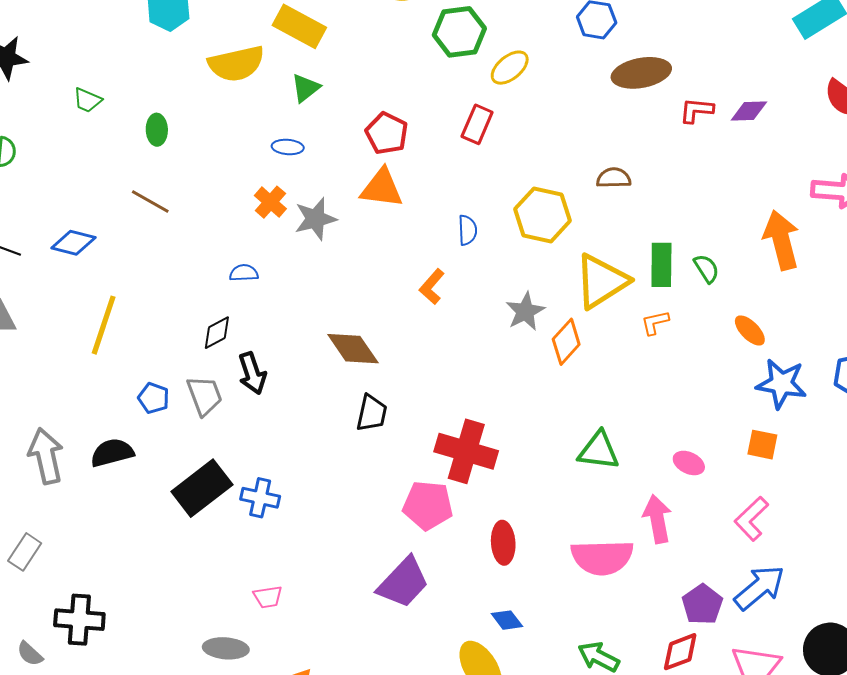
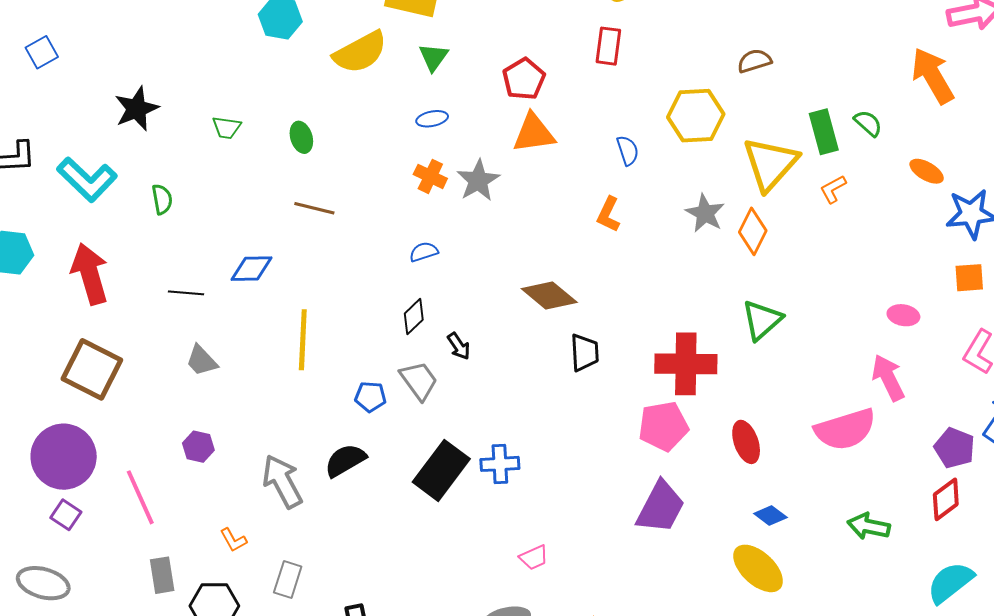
red pentagon: (387, 133) -> (524, 79), turned 30
black arrow: (252, 373) -> (459, 346), size x0.7
green triangle: (599, 451) -> (762, 320), moved, turned -33

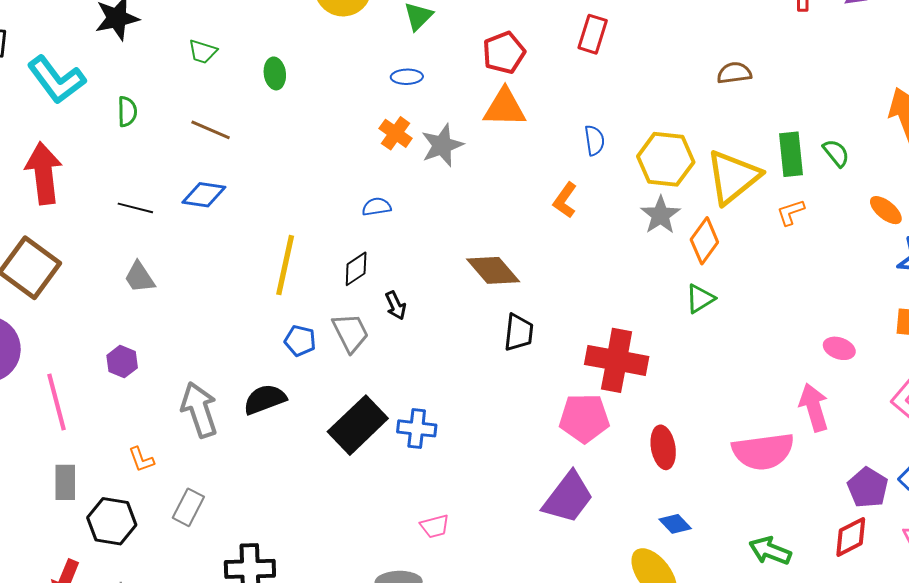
yellow hexagon: (696, 116) -> (666, 159), moved
brown line: (314, 208) -> (211, 130), moved
green triangle: (762, 320) -> (700, 299), moved, size x0.7
yellow line: (303, 340) -> (285, 265), moved

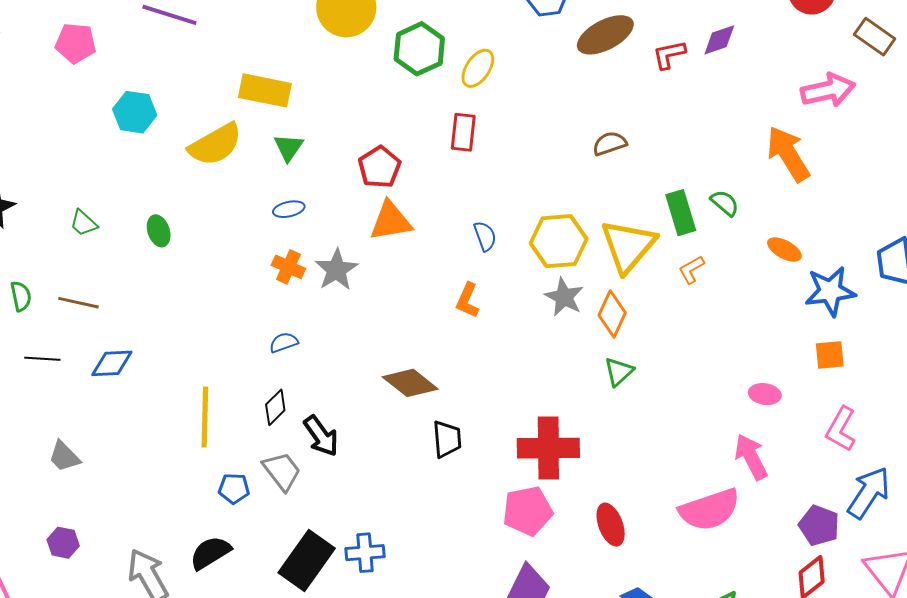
green trapezoid: (203, 52) -> (84, 223), turned 36
brown line: (211, 130) -> (78, 303), moved
black line: (135, 208) -> (42, 359), moved
black arrow: (396, 305) -> (321, 436), size x1.5

